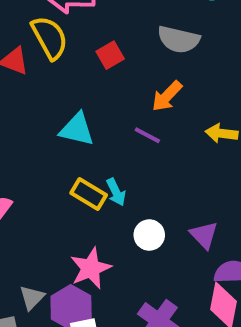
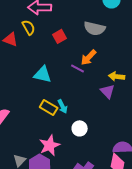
yellow semicircle: (50, 38) -> (29, 27), size x0.7
purple line: (147, 135) -> (78, 68), moved
purple triangle: (204, 235) -> (108, 91), moved

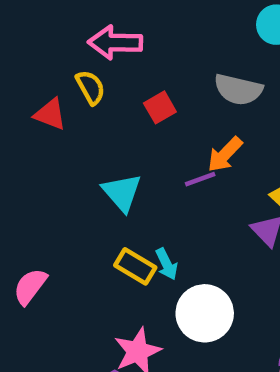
purple line: (78, 68) -> (200, 179), turned -48
cyan triangle: (43, 74) -> (122, 192), turned 36
white circle: (80, 128) -> (205, 313), size x1.6

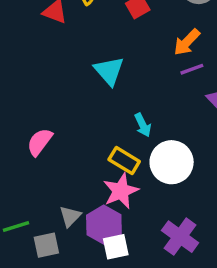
purple line: (200, 179) -> (192, 69), moved
yellow rectangle: (135, 266) -> (124, 161), moved

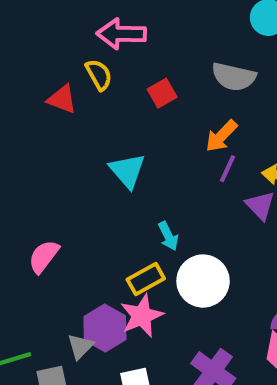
purple line: (192, 69) -> (228, 169), turned -45
yellow rectangle: (124, 161) -> (146, 279), turned -60
purple hexagon: (104, 225) -> (105, 328), moved

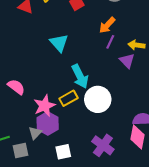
cyan arrow: (168, 236) -> (80, 76), size x1.6
pink semicircle: (44, 257) -> (16, 87), turned 90
pink star: (142, 316) -> (44, 106), moved

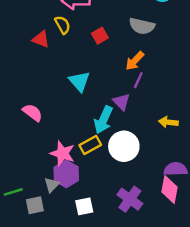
yellow arrow: (136, 45) -> (168, 122), moved
purple triangle: (127, 61) -> (121, 102), moved
cyan arrow: (80, 76) -> (103, 120), turned 50
pink semicircle: (16, 87) -> (32, 113), moved
pink star: (44, 106) -> (63, 153), turned -30

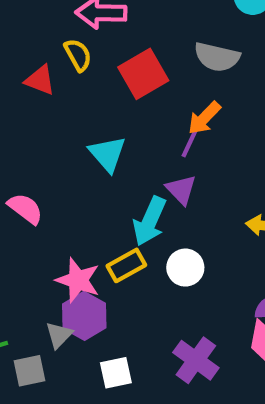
red square: (100, 36) -> (143, 74), size x1.6
purple line: (138, 80) -> (190, 143), moved
white circle: (124, 146) -> (185, 268), size x0.7

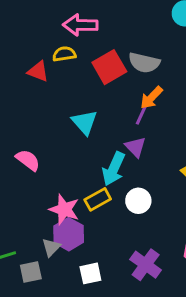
yellow semicircle: (78, 55) -> (64, 54), turned -70
gray semicircle: (217, 57) -> (144, 63), moved

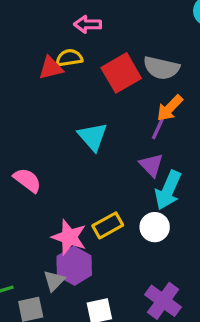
pink arrow: (80, 25) -> (88, 24), size x0.7
red triangle: (38, 71) -> (51, 68), moved, turned -35
cyan arrow: (114, 169) -> (168, 190), moved

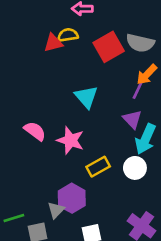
pink star: (69, 237) -> (70, 140), moved

